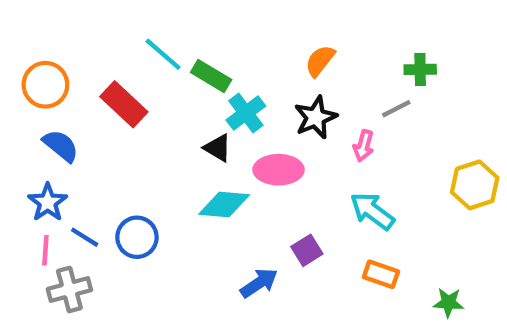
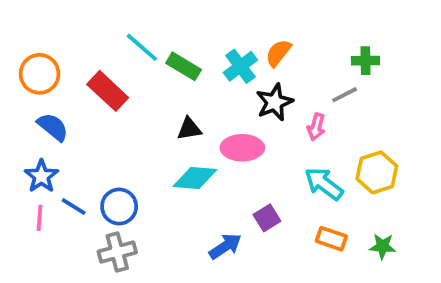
cyan cross: (246, 113) -> (240, 66), moved
black triangle: (218, 148) -> (189, 129), turned -40
yellow hexagon: (475, 185) -> (377, 172), moved
gray cross: (69, 290) -> (117, 252), moved
green star: (448, 303) -> (383, 246), moved

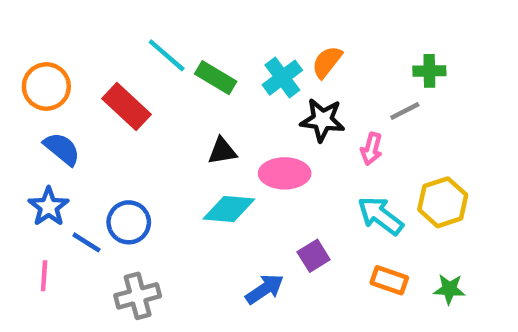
black star: (275, 102) -> (322, 120), turned 30
blue circle: (119, 207) -> (129, 222), moved
pink line: (40, 218) -> (44, 276), moved

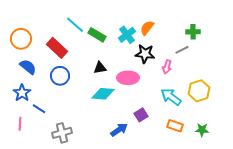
blue circle: (129, 222) -> (60, 76), moved

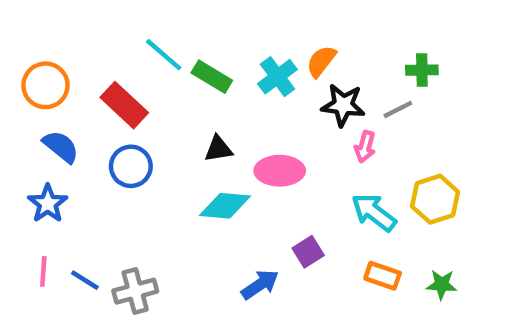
black star: (145, 54) -> (343, 105), moved
blue line: (39, 109) -> (85, 280), moved

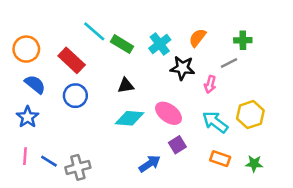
orange semicircle: (321, 61) -> (197, 38), moved
black star: (343, 105) -> (182, 68), moved
pink ellipse: (280, 171) -> (169, 113), moved, turned 36

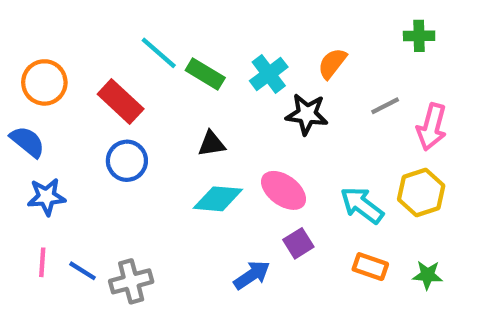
green cross: (243, 40) -> (419, 36), moved
blue semicircle: (35, 84) -> (27, 142), moved
pink arrow: (210, 84) -> (432, 127), moved, size x1.5
blue star: (28, 117) -> (46, 197), turned 30

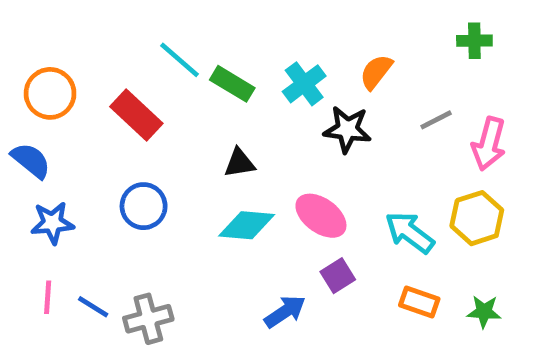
blue circle: (127, 161) -> (144, 206), moved

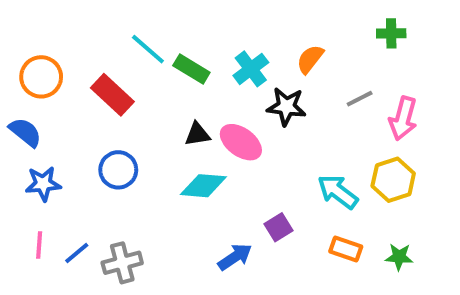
pink ellipse: (321, 216) -> (241, 142), moved
blue line: (93, 307) -> (77, 253), turned -72

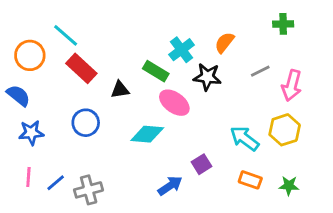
cyan line: (148, 49) -> (66, 35), moved
green rectangle: (191, 69) -> (156, 71), moved
black triangle: (197, 134) -> (120, 90), moved

